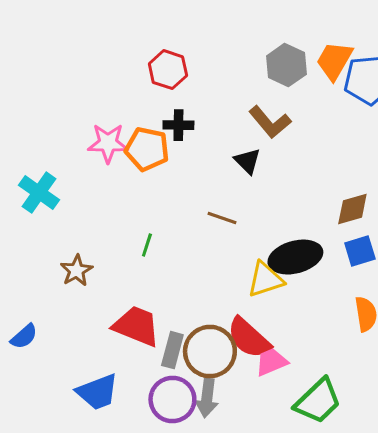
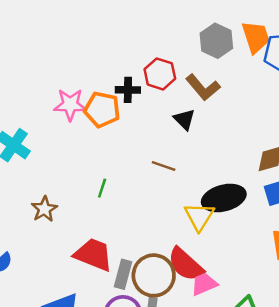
orange trapezoid: (334, 61) -> (256, 37), turned 132
red hexagon: (168, 70) -> (160, 74), moved
yellow triangle: (265, 280) -> (199, 216), turned -40

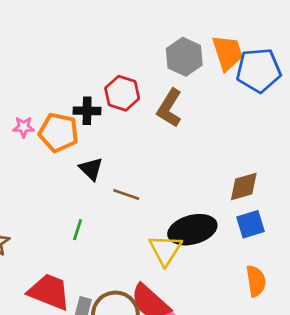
brown L-shape: (203, 87) -> (169, 108), turned 72
pink star: (70, 105) -> (24, 127), size x0.6
black triangle: (184, 119) -> (91, 169), moved
green line: (102, 188) -> (78, 230), moved

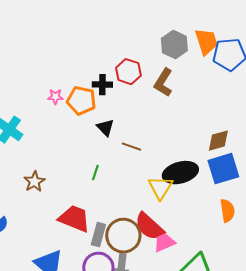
blue square: (250, 224) -> (223, 169), size x1.5

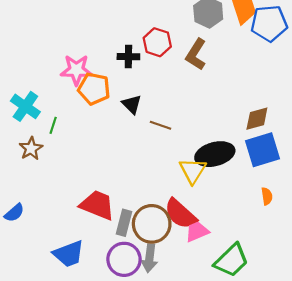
pink star: (55, 97) -> (76, 70), size x1.8
orange pentagon: (81, 101) -> (94, 89), moved
green line: (95, 173) -> (53, 125), moved
brown star: (34, 182) -> (31, 149), moved
orange semicircle: (227, 211) -> (267, 196), size x0.7

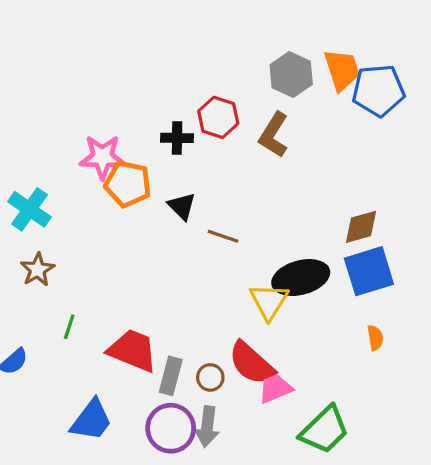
green line: (53, 125) -> (69, 327), moved
brown circle: (152, 224) -> (210, 377), size x0.5
blue trapezoid: (69, 254) -> (91, 420), turned -32

